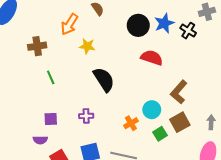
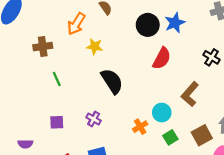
black cross: (188, 31) -> (212, 57), moved
red semicircle: (152, 58) -> (162, 58), turned 100
purple cross: (86, 116) -> (94, 119), turned 32
brown square: (180, 122) -> (202, 135), moved
purple semicircle: (40, 140) -> (25, 144), moved

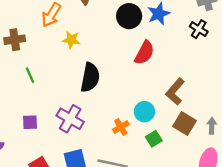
black cross: (212, 57) -> (199, 29), moved
black semicircle: (112, 81) -> (90, 77), turned 44
purple cross: (94, 119) -> (70, 119), size x1.6
brown square: (202, 135) -> (185, 123), moved, turned -30

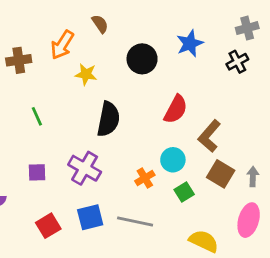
black circle: (129, 16) -> (142, 59), moved
black cross: (199, 29) -> (237, 62), turned 30
brown cross: (15, 40) -> (19, 60), moved
red semicircle: (144, 53) -> (176, 109), moved

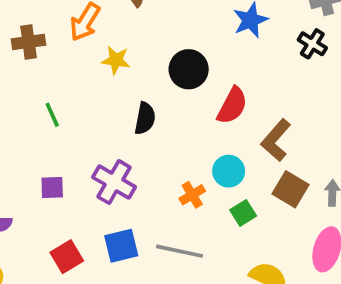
black circle: (142, 59) -> (189, 69), moved
black cross: (237, 62) -> (312, 44), turned -30
black semicircle: (108, 119) -> (145, 118), size x0.7

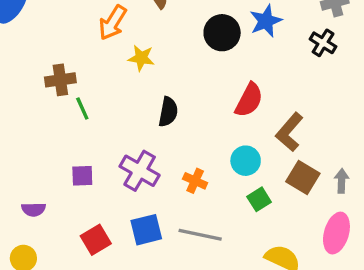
brown cross: (29, 42) -> (60, 80), moved
black circle: (189, 69) -> (222, 33), moved
orange cross: (192, 195) -> (195, 181), moved, turned -35

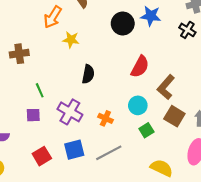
blue star: (266, 21) -> (151, 16), turned 30
green line: (82, 108) -> (40, 90), moved
gray line: (200, 235) -> (109, 153), turned -40

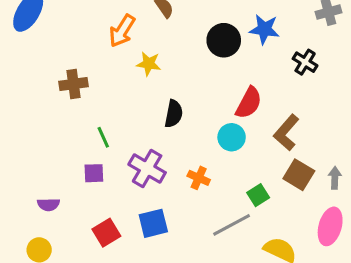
black cross: (187, 30) -> (305, 62), moved
cyan circle: (138, 105) -> (232, 137), moved
gray line: (109, 153) -> (232, 225), moved

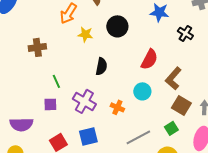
black circle: (224, 40) -> (117, 26), moved
cyan circle: (232, 137) -> (142, 91), moved
green square: (258, 195) -> (171, 128), moved
purple semicircle: (48, 204) -> (21, 124), size x1.6

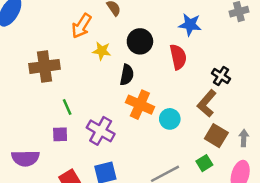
black cross: (185, 33) -> (221, 76), moved
brown cross: (37, 47) -> (45, 66), size x1.4
red semicircle: (149, 59) -> (178, 57), moved, turned -40
black semicircle: (101, 66) -> (127, 75), moved
orange cross: (117, 107) -> (140, 105), moved, size x1.6

